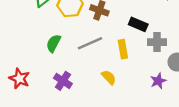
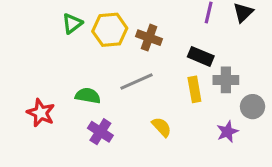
green semicircle: (54, 43) -> (88, 96), moved, turned 72
yellow rectangle: (123, 49) -> (194, 89), moved
red star: (19, 79) -> (41, 113), moved

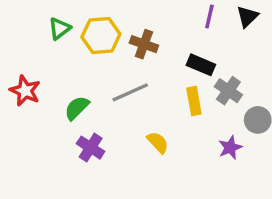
gray cross: (226, 80) -> (228, 91), turned 35
green semicircle: (88, 96) -> (77, 108), turned -55
red star: (41, 113) -> (25, 91), moved

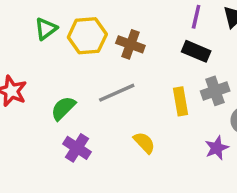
black rectangle: (201, 65) -> (196, 51), moved
gray cross: (228, 91) -> (215, 91), turned 36

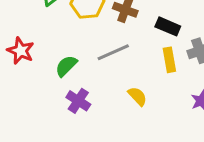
black rectangle: (196, 51) -> (168, 26), moved

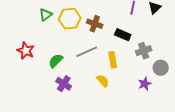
yellow rectangle: (169, 60) -> (113, 60), moved

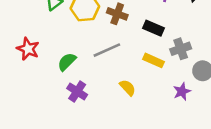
yellow rectangle: (113, 60) -> (153, 60), moved, turned -56

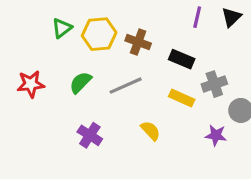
red star: (28, 49) -> (31, 84), turned -30
green semicircle: (67, 62) -> (81, 82), moved
purple star: (182, 91) -> (216, 135), turned 30

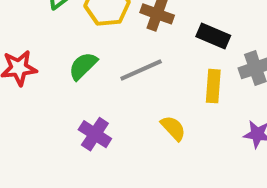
yellow rectangle: (182, 98) -> (213, 86), turned 70

